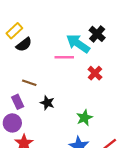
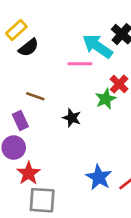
black star: (47, 103) -> (72, 118), moved
green star: (84, 118) -> (106, 99), moved

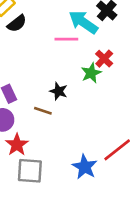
brown line: (35, 96) -> (43, 111), moved
blue star: (99, 177) -> (85, 167), moved

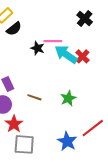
cyan arrow: (83, 22) -> (66, 54), moved
green star: (91, 73) -> (68, 98), moved
black star: (59, 91) -> (37, 48), moved

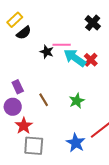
brown line: (34, 97) -> (44, 100), turned 40

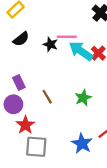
black semicircle: (24, 33) -> (21, 39), moved

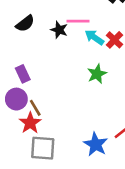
cyan arrow: (81, 51) -> (94, 37), size x0.7
brown line: (47, 97) -> (35, 108), moved
green star: (83, 98) -> (97, 74), moved

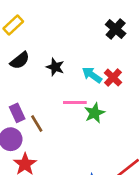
pink line: (78, 21) -> (75, 102), moved
brown line: (35, 108) -> (37, 123), moved

